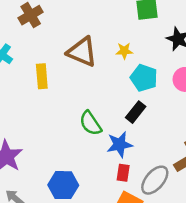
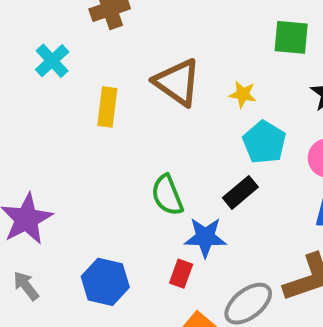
red rectangle: (123, 173) -> (181, 274), moved

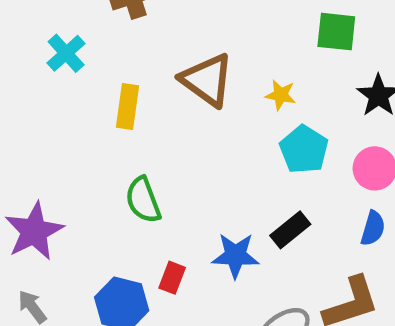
black rectangle: (240, 192) -> (290, 230), moved
green semicircle: (167, 195) -> (143, 200), moved
red rectangle: (181, 274) -> (172, 278), moved

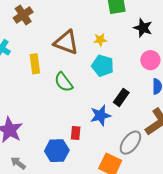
cyan pentagon: (304, 149) -> (103, 66), moved
green semicircle: (143, 200) -> (64, 82), moved

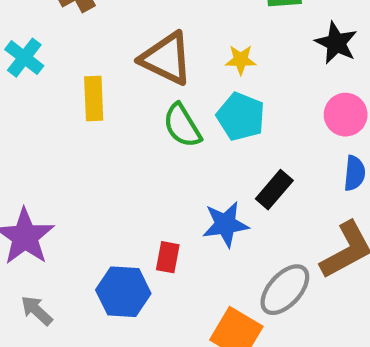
green semicircle: (64, 82) -> (182, 126), moved

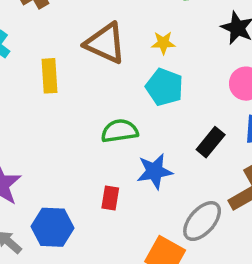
green semicircle: (182, 126) -> (120, 131), moved, turned 114
black rectangle: (274, 190) -> (211, 142), moved
blue hexagon: (123, 292) -> (52, 227), moved

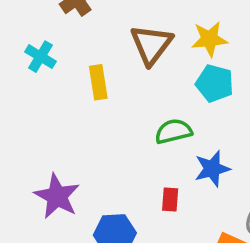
brown triangle: (105, 43) -> (151, 45), turned 48
yellow star: (163, 43) -> (209, 39), size x1.5

